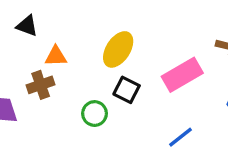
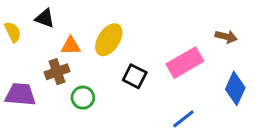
yellow ellipse: (118, 49) -> (109, 40), moved
green circle: (95, 114) -> (83, 98), moved

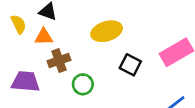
yellow ellipse: (109, 40) -> (107, 31), turned 40
orange triangle: (71, 46) -> (44, 37), moved

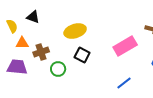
orange triangle: (44, 37) -> (22, 43), moved
black square: (130, 65) -> (82, 55), moved

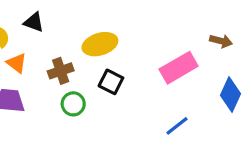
orange triangle: (22, 43) -> (17, 63), turned 40
brown cross: (41, 52) -> (61, 71), moved

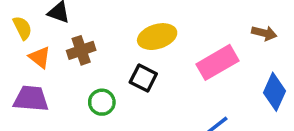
yellow ellipse: (100, 44) -> (157, 37), moved
brown cross: (61, 71) -> (81, 50), moved

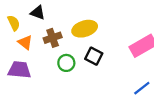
yellow ellipse: (157, 37) -> (85, 29), moved
green circle: (102, 102) -> (66, 63), moved

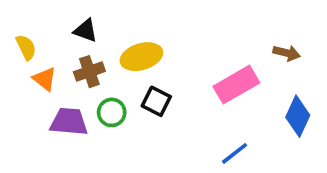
black triangle: (38, 13) -> (86, 31), moved
purple trapezoid: (19, 70) -> (69, 122), moved

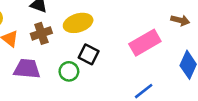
green circle: (112, 112) -> (69, 71), moved

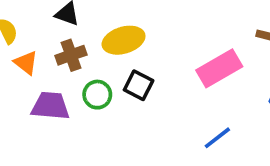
green circle: (69, 71) -> (97, 95), moved

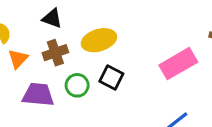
orange triangle: (26, 63) -> (18, 59), turned 35

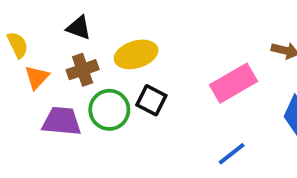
green circle: (77, 85) -> (109, 110), size x1.4

